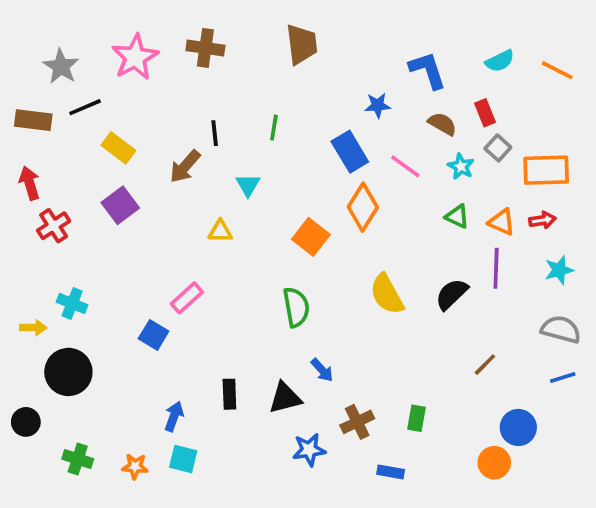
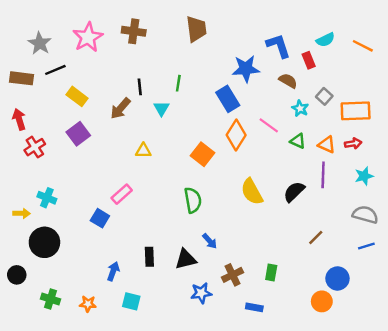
blue star: (378, 105) -> (246, 69), size x1.6
red rectangle: (485, 113) -> (309, 60), moved
pink line: (405, 166) -> (269, 125), moved
cyan triangle: (248, 185) -> (161, 108), moved
cyan square: (183, 459) -> (131, 301), moved

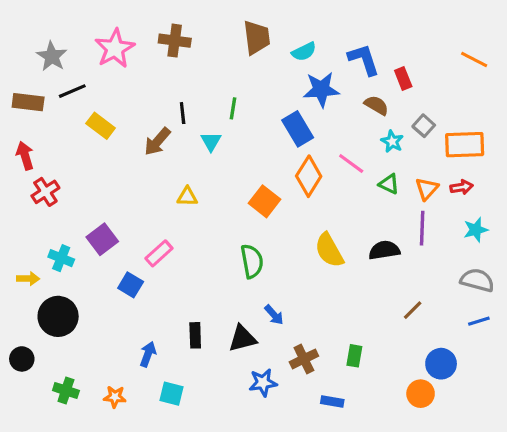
cyan semicircle: (325, 40) -> (304, 52), moved
purple square: (78, 134) -> (102, 239), moved
orange triangle: (327, 145) -> (427, 189), turned 48
black semicircle: (294, 192) -> (384, 250), turned 35

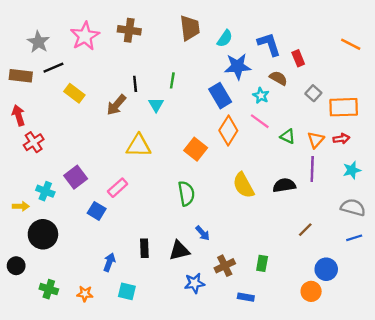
cyan semicircle: (304, 52) -> (225, 38), turned -30
cyan star: (392, 141) -> (261, 96), moved
yellow triangle: (187, 197) -> (139, 146), size x1.6

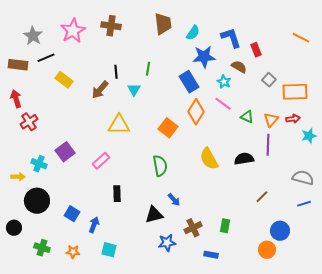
cyan star: (352, 170) -> (309, 136), moved
blue square: (97, 211) -> (72, 214), moved
black rectangle: (144, 248) -> (117, 194), moved

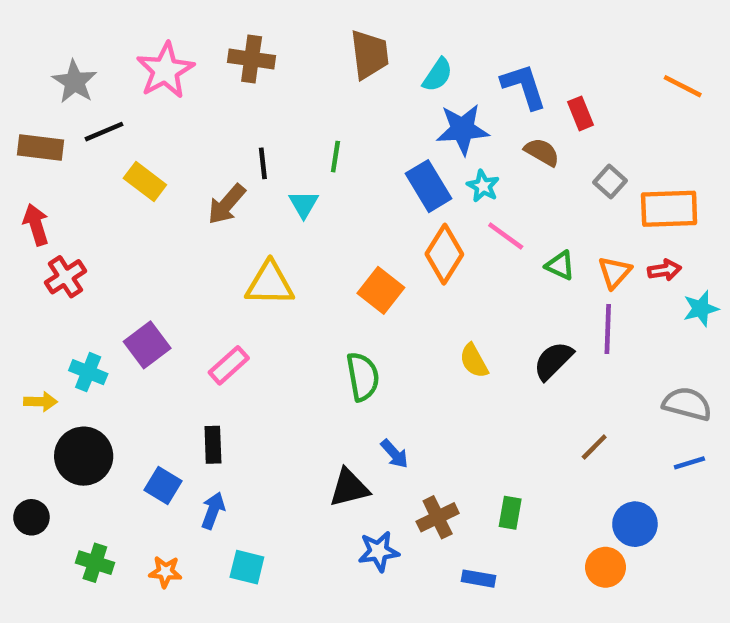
cyan star: (224, 82) -> (483, 186), moved
yellow semicircle: (209, 159) -> (474, 361), size x0.7
black semicircle: (244, 159) -> (553, 361), turned -36
black rectangle: (117, 194) -> (213, 445), moved

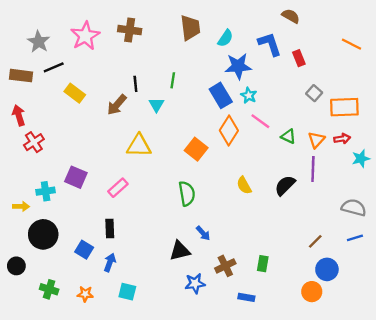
brown semicircle: (542, 152) -> (291, 16), moved
purple square: (147, 345) -> (76, 177), turned -30
cyan cross: (88, 372) -> (46, 191), turned -30
brown line: (594, 447) -> (315, 241), moved

